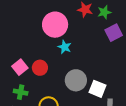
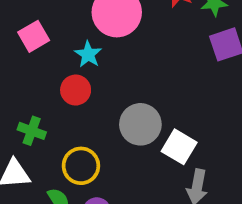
cyan star: (65, 47) -> (88, 54), moved
pink square: (20, 67) -> (34, 36), moved

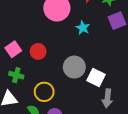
pink square: (34, 36) -> (13, 49), moved
cyan star: (88, 54) -> (83, 28), moved

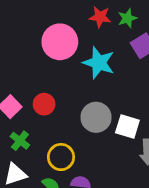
cyan star: (83, 28) -> (99, 63), size x1.6
green cross: (16, 75) -> (20, 141), turned 32

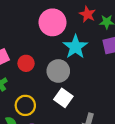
gray circle: (96, 117) -> (58, 71), moved
white square: (127, 127) -> (63, 98), moved

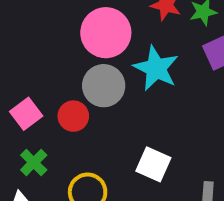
gray circle: (58, 71) -> (104, 86), moved

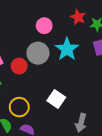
pink circle: (106, 33) -> (44, 26), size x0.6

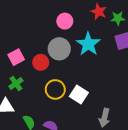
yellow circle: (19, 107) -> (55, 89), moved

